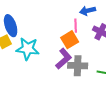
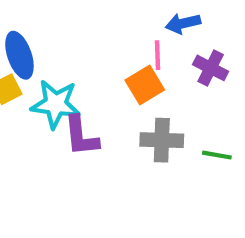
purple L-shape: (64, 59) -> (81, 136), moved, turned 125

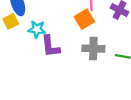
cyan star: (56, 104) -> (37, 29), size x0.7

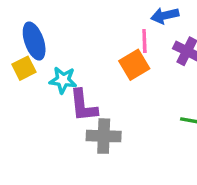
gray cross: (93, 49) -> (104, 136), moved

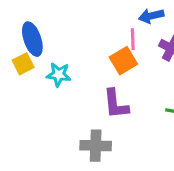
purple L-shape: (83, 105) -> (116, 104), moved
gray cross: (104, 136) -> (96, 146), moved

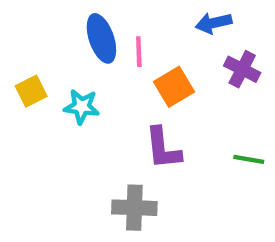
blue ellipse: (32, 39) -> (101, 38), moved
pink line: (133, 39) -> (139, 52), moved

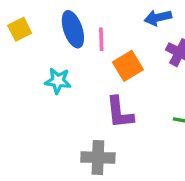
yellow square: (31, 91) -> (20, 29), moved

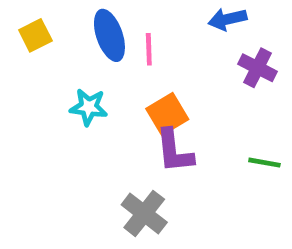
orange square: (128, 66) -> (167, 114), moved
gray cross: (98, 157) -> (144, 213), turned 36

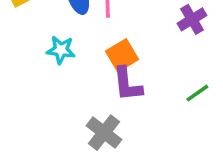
purple cross: (258, 68) -> (192, 19), turned 32
green line: (264, 163) -> (197, 93), turned -45

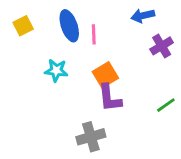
gray cross: (104, 133) -> (91, 137), turned 36

